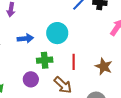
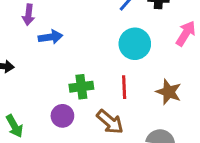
cyan circle: (57, 33) -> (135, 44), moved
blue arrow: (25, 38) -> (50, 37), moved

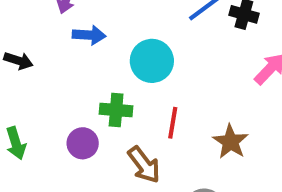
cyan circle: (135, 44) -> (152, 61), moved

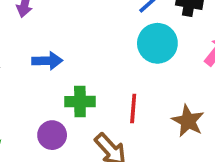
blue arrow: (89, 35) -> (47, 61), moved
cyan circle: (152, 61) -> (157, 43), moved

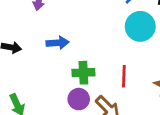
purple circle: (52, 135) -> (79, 99), moved

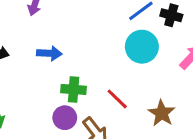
red line: (124, 76) -> (117, 99), turned -55

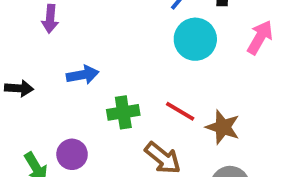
brown star: (162, 113) -> (223, 127), moved
purple circle: (65, 118) -> (72, 154), moved

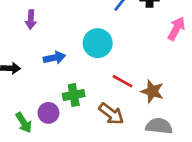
cyan circle: (195, 39) -> (98, 43), moved
green cross: (123, 112) -> (74, 95), moved

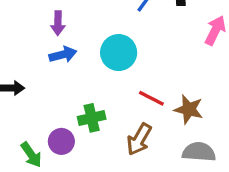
purple arrow: (31, 20) -> (58, 23), moved
blue arrow: (54, 58) -> (63, 55), moved
brown arrow: (111, 114) -> (139, 139), turned 85

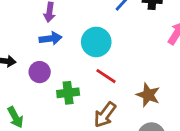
red line: (151, 98) -> (106, 76), moved
purple circle: (61, 141) -> (40, 72), moved

